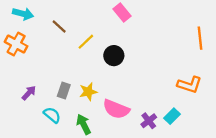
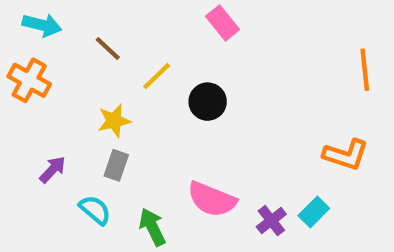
yellow star: (88, 92) -> (114, 121), moved

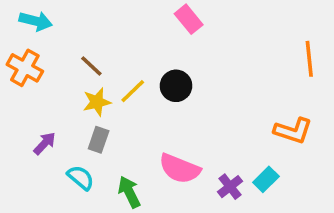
brown line: (108, 48) -> (91, 66), moved
yellow line: (157, 76) -> (133, 91), moved

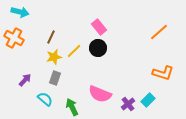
pink rectangle: (189, 19) -> (99, 27), moved
orange line: (309, 59) -> (159, 32), moved, turned 54
brown line: (91, 66) -> (51, 37), turned 72

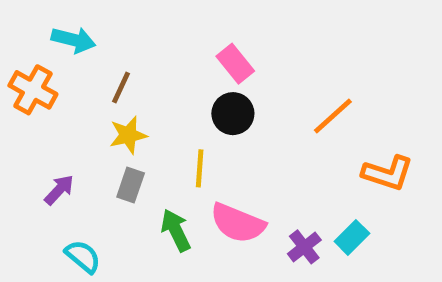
cyan arrow: (20, 12) -> (73, 40), moved
orange line: (159, 32) -> (333, 116), moved
yellow line: (74, 51) -> (200, 168), moved, turned -42
cyan semicircle: (45, 99) -> (83, 256), moved
green arrow: (72, 107) -> (176, 230), moved

